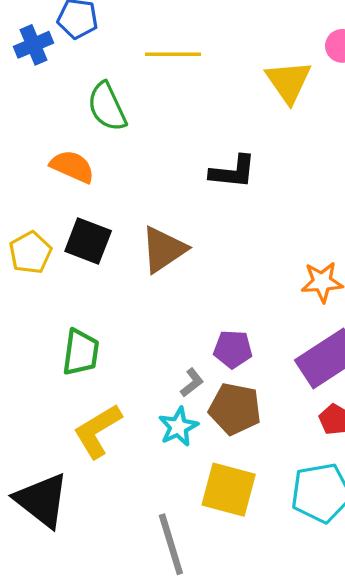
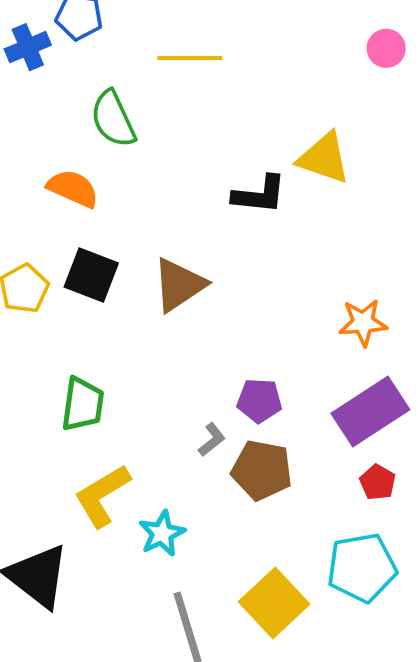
yellow triangle: (288, 82) -> (324, 158), moved, turned -36
cyan star: (178, 427) -> (162, 533), moved
yellow square: (229, 490) -> (274, 603), moved, turned 32

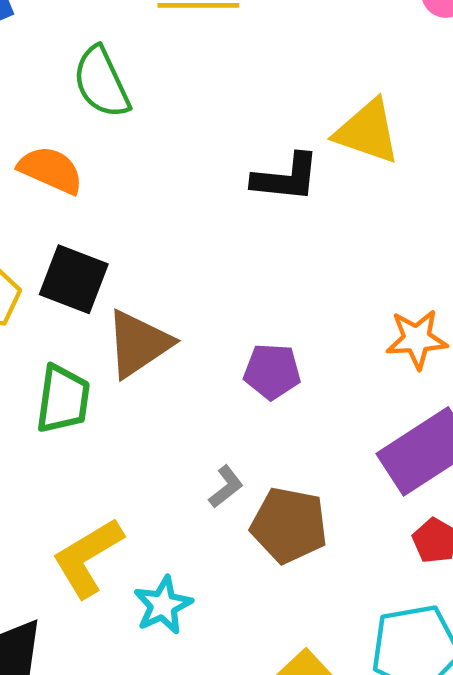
brown triangle: (179, 285) -> (138, 344), moved
purple pentagon: (259, 401) -> (272, 371), moved
green trapezoid: (83, 404) -> (63, 399), moved

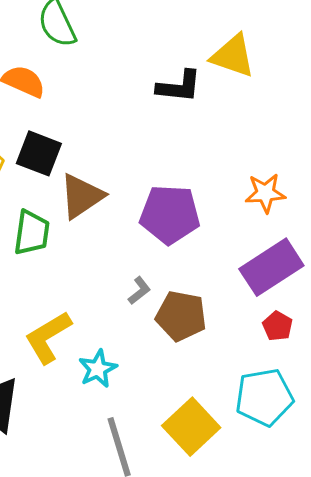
purple pentagon: (272, 371) -> (170, 214), size x1.6

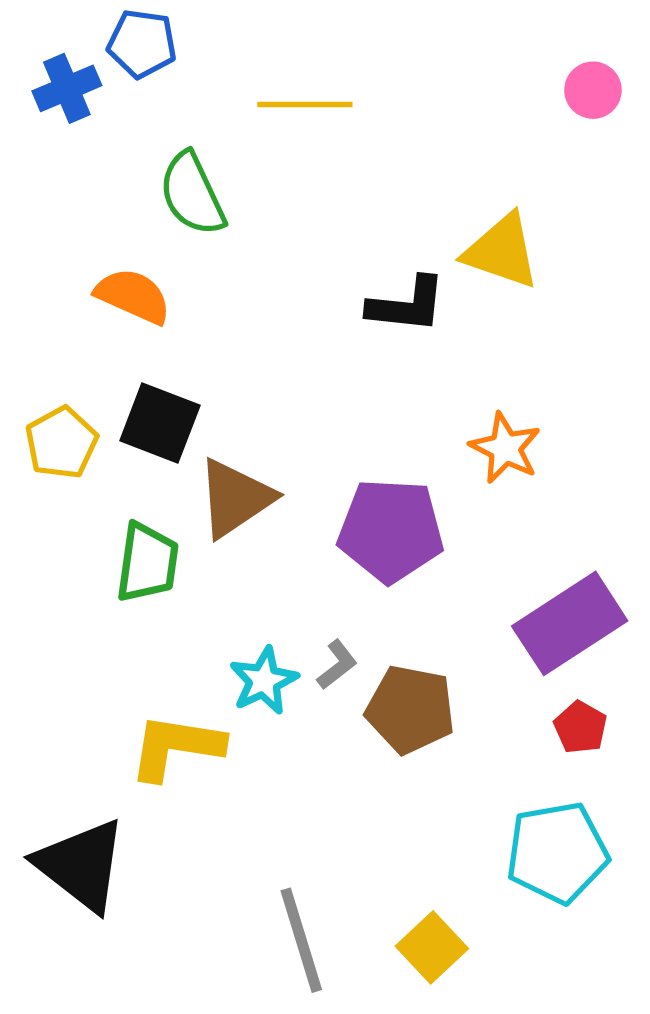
orange star: (265, 193) -> (505, 448), moved, turned 30
yellow L-shape: (48, 337) -> (176, 747), turned 40
cyan star: (98, 369) -> (264, 681), moved
yellow square: (191, 427) -> (432, 947), moved, size x0.7

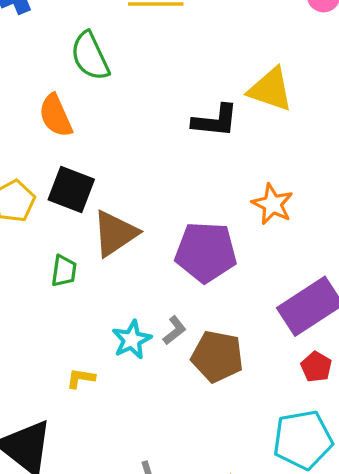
orange semicircle: (133, 296) -> (56, 116), turned -138
green trapezoid: (147, 563) -> (64, 271), size x0.7
yellow L-shape: (176, 747) -> (81, 378), size x0.5

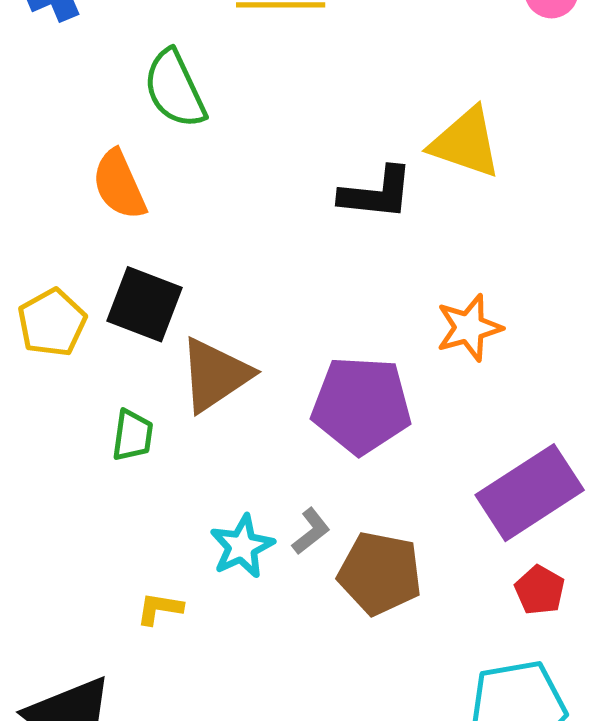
orange star: (272, 204) -> (469, 328), turned 30

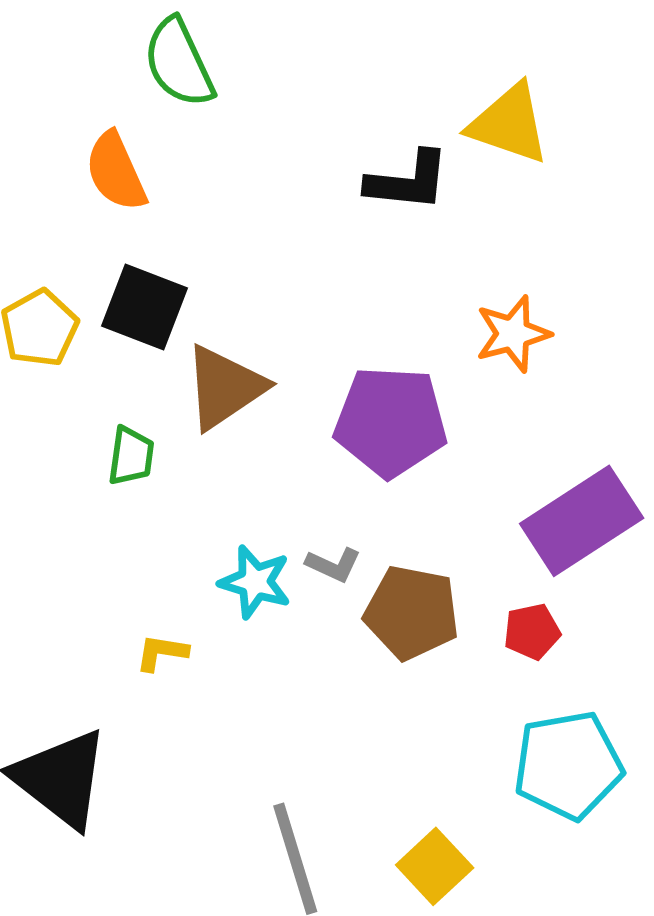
gray L-shape: (311, 531) -> (333, 565), turned 63
cyan star: (242, 546) -> (255, 582), turned -30
red pentagon: (540, 590) -> (532, 632), moved, turned 30

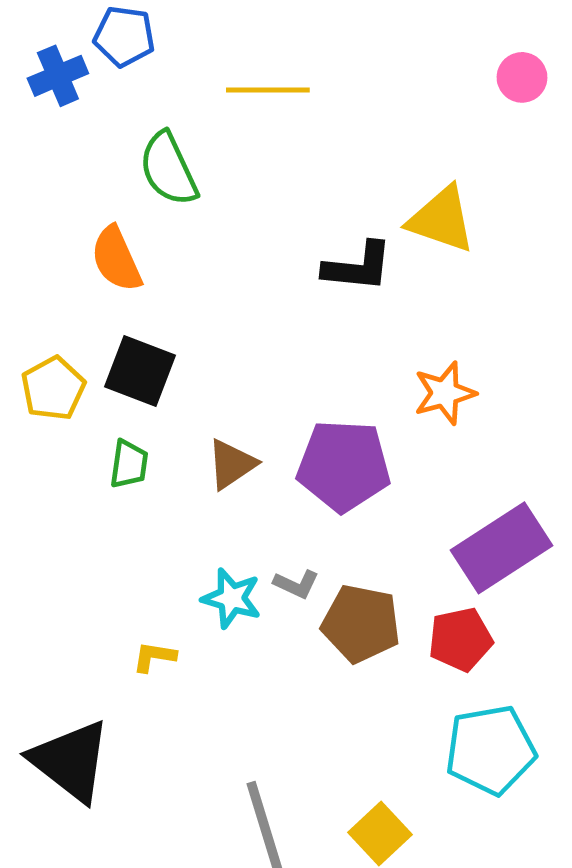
brown triangle: (225, 387) -> (232, 464), moved, size x0.7
green trapezoid: (131, 456) -> (129, 464), moved
red pentagon: (532, 632) -> (460, 639), size x1.4

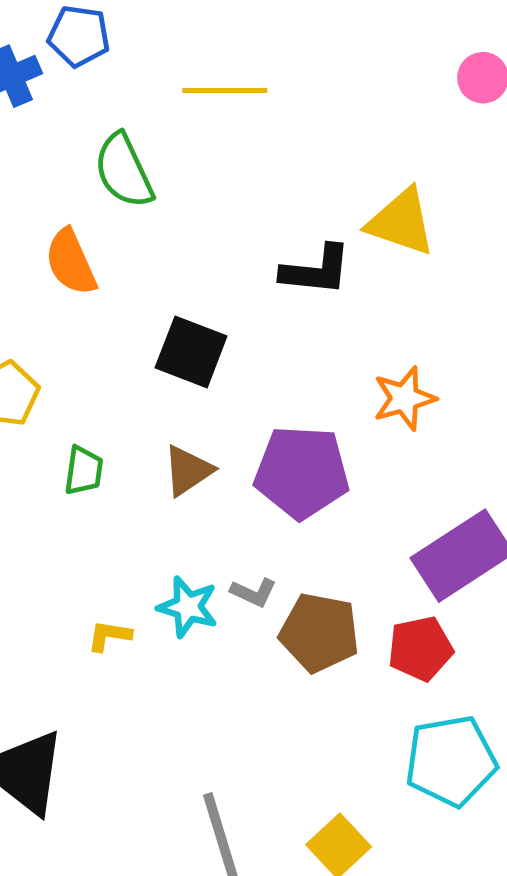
black square: (140, 371) -> (191, 352), moved
yellow L-shape: (154, 657) -> (109, 636), moved

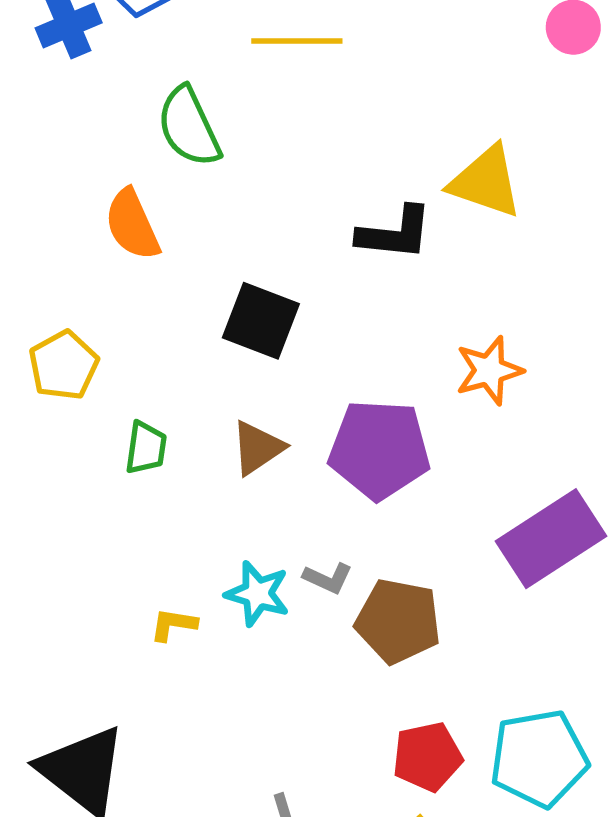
red pentagon: (420, 649) -> (427, 757), moved

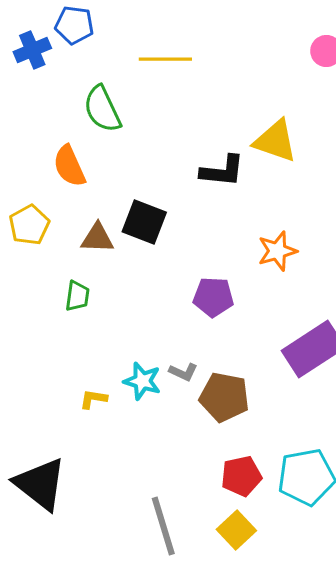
yellow pentagon: (64, 365) -> (29, 225), moved
brown triangle: (257, 448) -> (97, 238), moved, turned 36
purple pentagon: (379, 449) -> (213, 297), size x0.7

